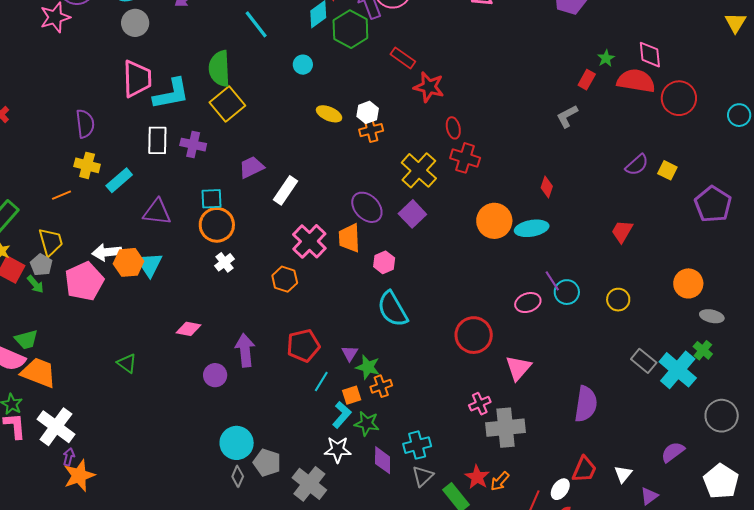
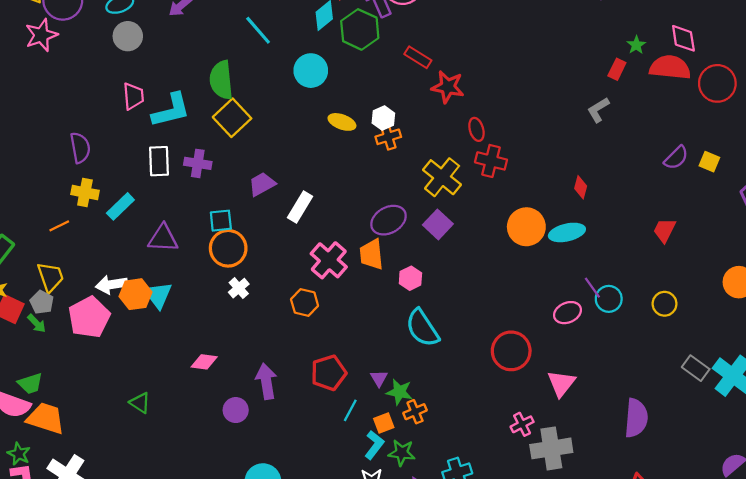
cyan circle: (303, 65) -> (311, 71), size x1.6
pink trapezoid: (137, 79) -> (133, 96), size x0.7
purple ellipse: (367, 207) -> (389, 220), turned -72

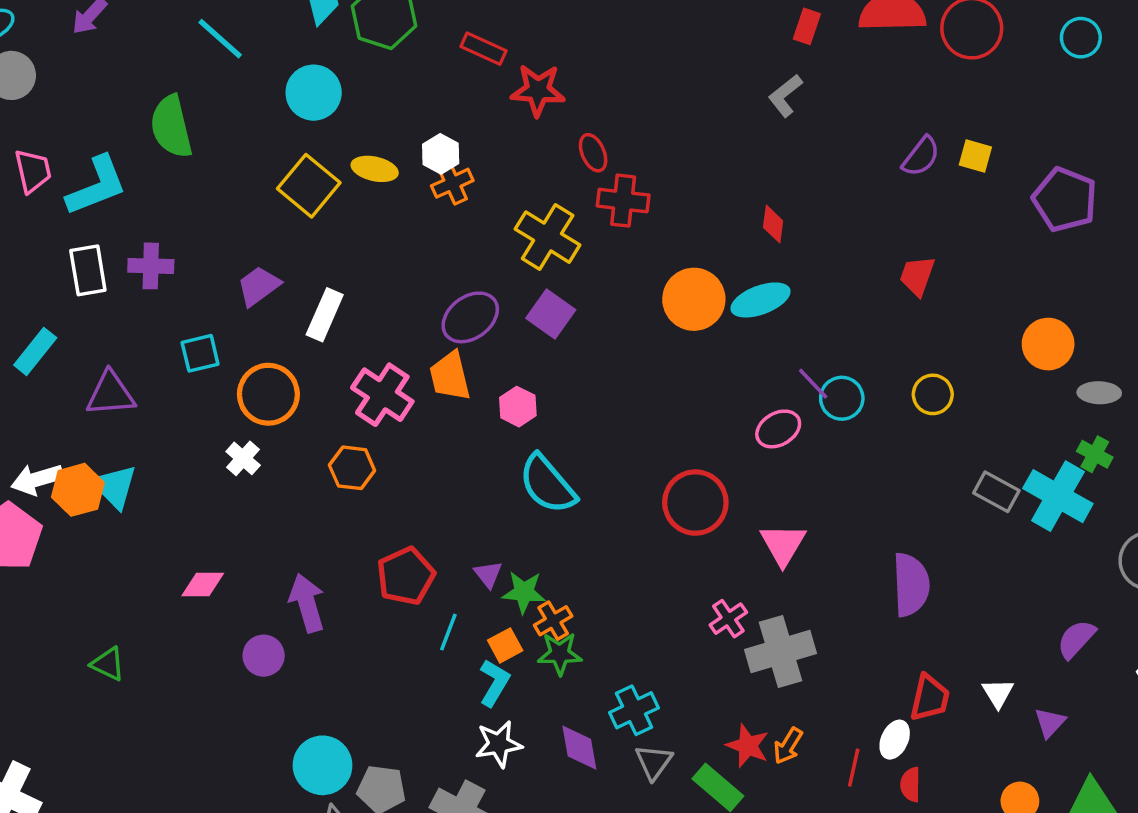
yellow square: (232, 118) -> (309, 186), moved
orange circle: (228, 248) -> (268, 394), moved
green star: (402, 453) -> (560, 654), moved

